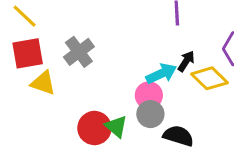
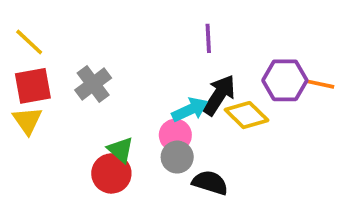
black arrow: (186, 61) -> (219, 95), size x1.6
yellow triangle: (43, 83) -> (27, 121), moved, turned 36
green triangle: (116, 126) -> (121, 150), moved

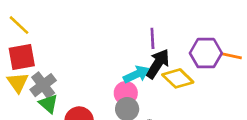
purple line: (208, 38) -> (152, 38), moved
gray cross: (93, 84) -> (43, 85), moved
green triangle: (121, 150) -> (48, 104), moved

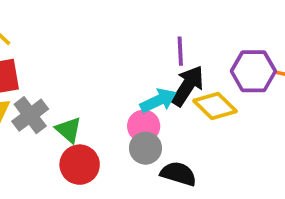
green triangle: (48, 104) -> (69, 130), moved

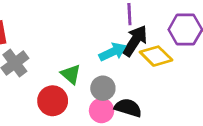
pink circle: (144, 126) -> (102, 111), moved
green triangle: (69, 130) -> (71, 74), moved

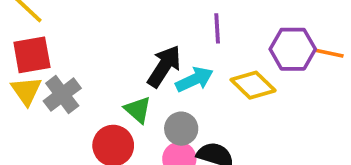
black arrow: (135, 41) -> (164, 66), moved

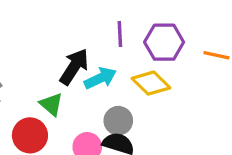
purple hexagon: (293, 49) -> (164, 42), moved
gray circle: (181, 129) -> (118, 121), moved

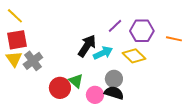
purple line: (120, 34) -> (115, 26), turned 49
green triangle: (51, 104) -> (76, 81), moved

